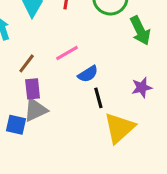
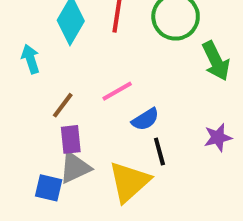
yellow triangle: (119, 128) -> (129, 182), moved

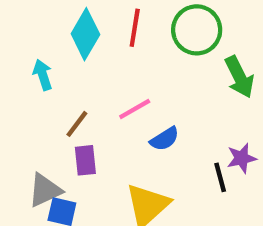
black line: (159, 152) -> (220, 177), moved
gray triangle: (75, 168) -> (45, 190), moved

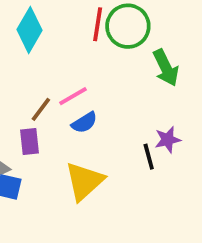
red line: (135, 28) -> (98, 24), moved
brown line: (77, 124) -> (41, 109), moved
blue semicircle: (165, 139) -> (84, 123), moved

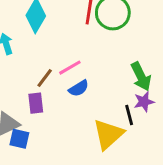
green arrow: (166, 68) -> (141, 76), moved
yellow triangle: (84, 181) -> (108, 134), moved

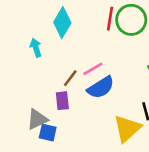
blue semicircle: (79, 88) -> (101, 87), size x1.5

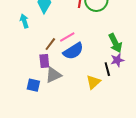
gray triangle: (37, 119) -> (53, 75), moved
yellow triangle: (127, 129) -> (93, 82), size x0.7

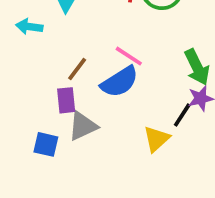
cyan arrow: (24, 21) -> (29, 27), turned -64
pink line: (67, 37) -> (129, 56), moved, turned 63
black line: (107, 69) -> (182, 115), turned 48

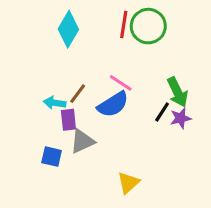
cyan arrow: (29, 27) -> (55, 103), moved
black line: (182, 115) -> (162, 112), moved
yellow triangle: (156, 139) -> (128, 183), moved

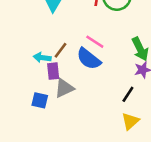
blue semicircle: (113, 104) -> (89, 59), turned 70
black line: (162, 112) -> (128, 94), moved
yellow triangle: (128, 183) -> (130, 121), moved

